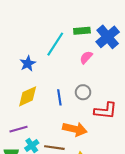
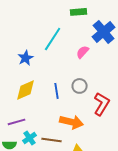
green rectangle: (82, 31) -> (79, 12), moved
red L-shape: (106, 111) -> (102, 104), turned -65

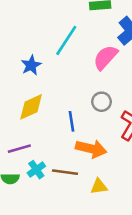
pink semicircle: (83, 52) -> (105, 57), size x1.5
blue line: (57, 91) -> (72, 121), moved

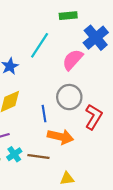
gray circle: (102, 102) -> (69, 97), size x1.5
yellow triangle: (99, 186) -> (67, 178), moved

